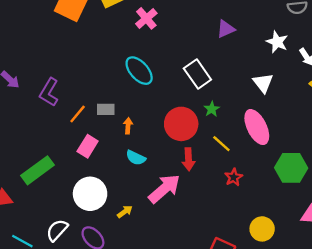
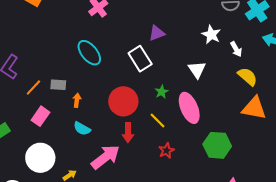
purple triangle: (226, 29) -> (157, 33), moved
green star: (212, 109) -> (162, 92), moved

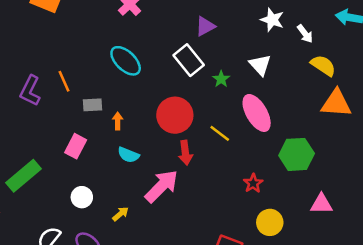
orange line: (33, 88) -> (64, 81), moved, turned -60
green star: (162, 92) -> (221, 79), moved
red star: (166, 151) -> (253, 183), moved
white circle: (40, 158) -> (82, 197), size x0.6

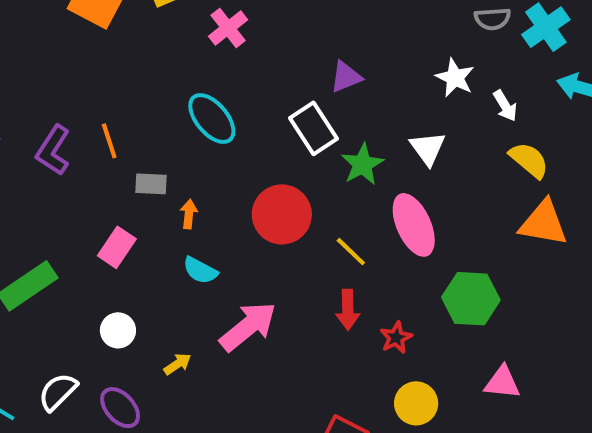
green star: (221, 79) -> (362, 164), size x1.5
red arrow: (185, 153) -> (348, 310), moved

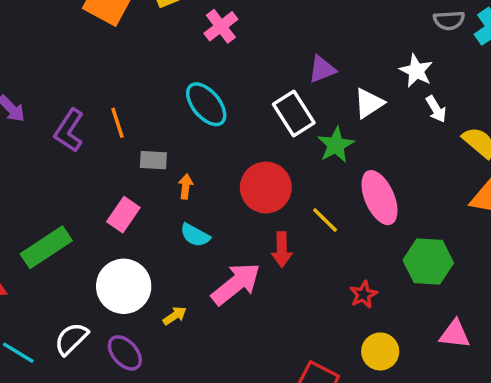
white arrow: (505, 106) -> (436, 109), moved
white triangle: (428, 148) -> (369, 103), moved, turned 32
red arrow: (348, 310) -> (282, 250), moved
white circle: (118, 330) -> (124, 286), size x1.8

